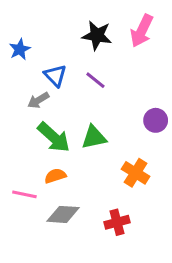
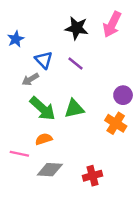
orange cross: (136, 173) -> (116, 123), moved

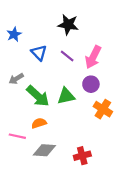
pink arrow: (112, 24) -> (93, 57), moved
gray arrow: (30, 79) -> (16, 79), moved
purple circle: (123, 95) -> (91, 84), moved

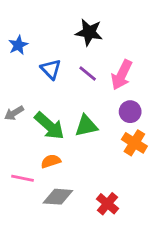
gray arrow: (16, 79) -> (14, 113), moved
purple circle: (91, 84) -> (130, 112), moved
red cross: (82, 156) -> (107, 204), turned -35

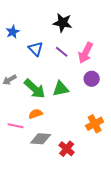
orange cross: (134, 143) -> (95, 124), moved, turned 30
red cross: (107, 204) -> (67, 149), moved

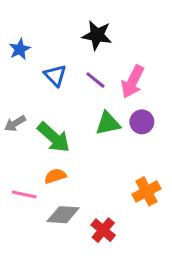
green triangle: (61, 89) -> (108, 123), moved

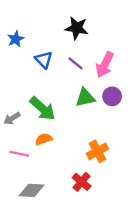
gray arrow: (15, 123) -> (12, 118), moved
orange cross: (146, 191) -> (97, 151), moved
gray diamond: (63, 215) -> (31, 190), moved

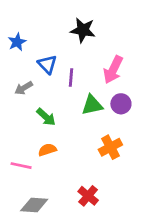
purple line: (75, 63) -> (71, 77), moved, turned 56
green arrow: (42, 109) -> (46, 117), size x0.7
gray arrow: (12, 118) -> (24, 88), moved
orange cross: (97, 151) -> (110, 147), moved

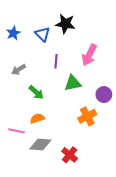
blue triangle: (47, 64) -> (42, 34), moved
purple circle: (121, 104) -> (104, 94), moved
gray diamond: (34, 205) -> (40, 144), moved

